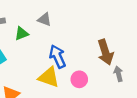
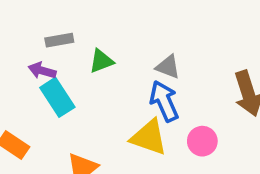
gray triangle: (44, 19) -> (168, 67), moved

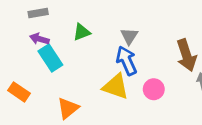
gray rectangle: (59, 40) -> (38, 13), moved
gray triangle: (168, 67) -> (129, 36), turned 42

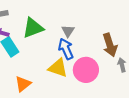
green triangle: (82, 32) -> (33, 28), size x1.6
pink circle: (154, 89) -> (86, 70), size x1.6

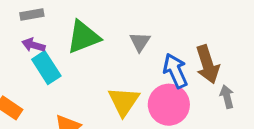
blue arrow: (66, 49) -> (175, 71), moved
yellow triangle: (58, 68) -> (124, 101), turned 45

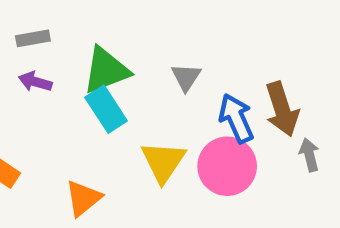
cyan rectangle: (46, 68) -> (106, 109), moved

